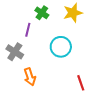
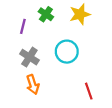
purple line: (28, 30) -> (23, 26), moved
gray cross: (15, 52) -> (29, 57), moved

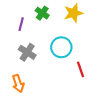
orange arrow: (33, 84) -> (18, 83), moved
red line: (89, 91) -> (80, 69), moved

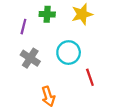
green cross: (42, 13) -> (47, 14), turned -32
orange arrow: (18, 83) -> (48, 96), moved

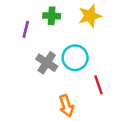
gray cross: (30, 58) -> (47, 63), moved
orange arrow: (48, 96) -> (66, 106), moved

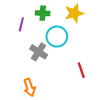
cyan circle: (75, 58) -> (57, 37), moved
orange arrow: (66, 106) -> (29, 87), moved

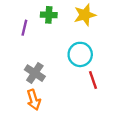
cyan circle: (57, 37) -> (80, 54), moved
gray cross: (39, 52) -> (35, 73), moved

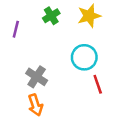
green cross: (49, 15) -> (51, 16), turned -35
purple line: (24, 28) -> (16, 29), moved

